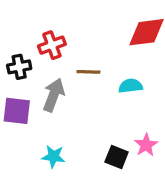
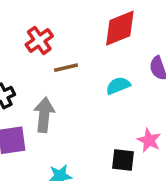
red cross: (52, 45) -> (39, 40), moved
brown line: (88, 72) -> (66, 68), moved

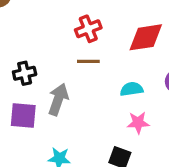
red cross: (39, 40) -> (88, 29), moved
pink star: (149, 140) -> (138, 123), moved, turned 30

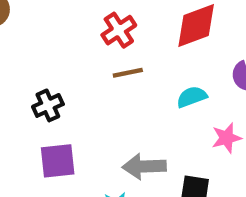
gray arrow: (58, 99) -> (144, 167), moved, turned -100
pink star: (138, 123) -> (226, 138), moved

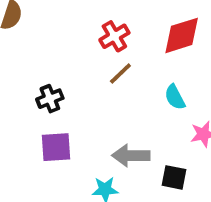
brown line: (128, 73) -> (120, 74), turned -35
cyan semicircle: (192, 97) -> (175, 97), turned -100

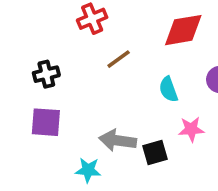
red cross: (114, 36) -> (92, 19), moved
black square: (174, 177) -> (155, 152), moved, turned -35

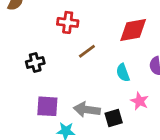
red cross: (92, 19) -> (68, 22), turned 30
purple square: (46, 122) -> (47, 106), moved
pink star: (191, 129) -> (140, 101), turned 30

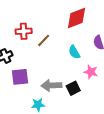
red cross: (68, 22) -> (24, 31), moved
purple square: (47, 106) -> (20, 77), moved

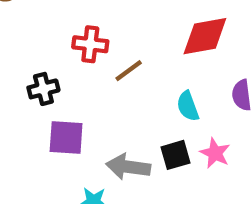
black square: (73, 88) -> (175, 155), moved

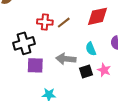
brown line: (129, 71) -> (64, 23), moved
black cross: (43, 89) -> (24, 43), size x1.5
gray arrow: (128, 167) -> (66, 59), moved

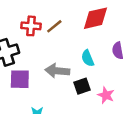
pink star: (104, 70) -> (106, 95), moved

